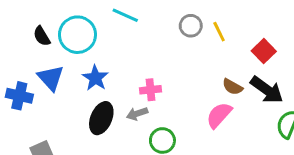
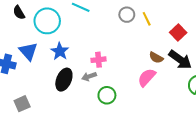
black semicircle: (42, 36) -> (19, 13), moved

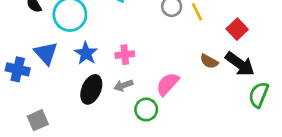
pink cross: (99, 60) -> (125, 55), moved
pink semicircle: (147, 77) -> (168, 84), moved

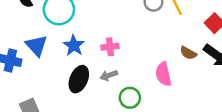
pink semicircle: (168, 84) -> (163, 74), moved, turned -55

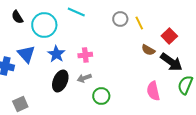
brown semicircle: (188, 53) -> (148, 50), moved
pink semicircle: (163, 74) -> (153, 91), moved

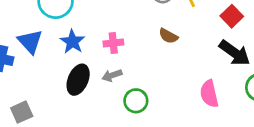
brown semicircle: (148, 50) -> (168, 36), moved

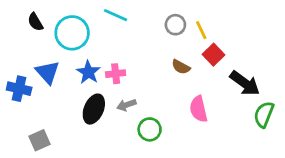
red square: (232, 16) -> (213, 55), moved
pink cross: (113, 43) -> (116, 74), moved
pink semicircle: (209, 94) -> (199, 109), moved

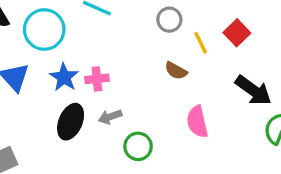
yellow line: (201, 30) -> (201, 43), moved
red square: (213, 55) -> (237, 33), moved

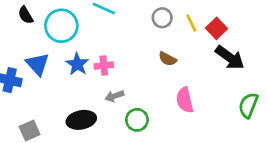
yellow line: (201, 43) -> (191, 23), moved
black arrow: (253, 90) -> (230, 58), moved
black ellipse: (71, 122) -> (81, 120), moved, turned 56

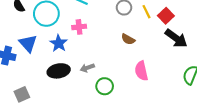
pink cross: (104, 66) -> (79, 27), moved
black ellipse: (81, 120) -> (59, 71), moved

